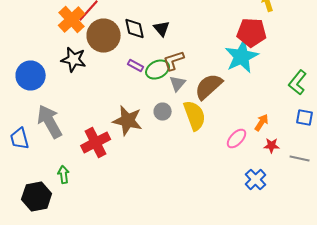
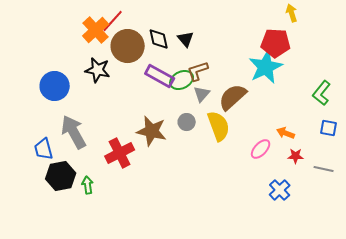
purple rectangle: (136, 66) -> (160, 76), size x1.8
orange arrow: (262, 122) -> (286, 133), turned -102
black hexagon: (37, 196) -> (61, 176), moved

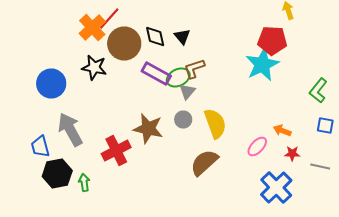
gray triangle: (202, 94) -> (187, 92), moved
brown semicircle: (233, 97) -> (204, 162), moved
blue cross: (280, 190) -> (276, 188), size x1.5

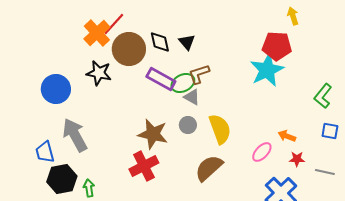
gray triangle: (187, 92) -> (192, 97), turned -42
red cross: (116, 150) -> (144, 166), moved

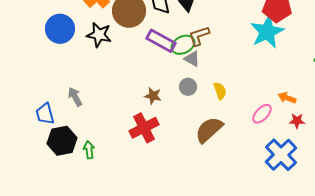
blue circle: (56, 89) -> (60, 29), moved
yellow semicircle: (220, 129) -> (220, 91), size x0.6
brown star: (153, 134) -> (153, 96), size x0.6
gray arrow: (75, 135) -> (75, 97), size x0.6

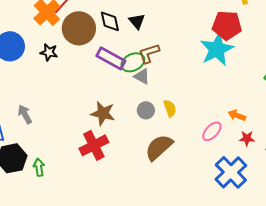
black star: (99, 35) -> (49, 52), size x0.7
gray circle: (188, 87) -> (146, 110), moved
brown star: (153, 96) -> (103, 113), size x1.4

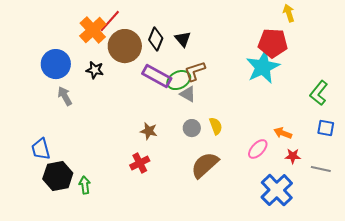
black diamond: (110, 21) -> (156, 39), turned 35
brown star: (103, 113) -> (149, 131), size x0.7
gray arrow: (25, 114) -> (65, 96), moved
red cross: (94, 145) -> (140, 163), size x0.7

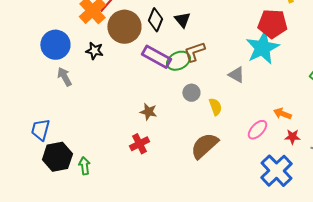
gray triangle: (188, 94) -> (236, 75), moved
gray circle: (192, 128) -> (191, 93), moved
blue trapezoid: (41, 149) -> (40, 130), turned 30

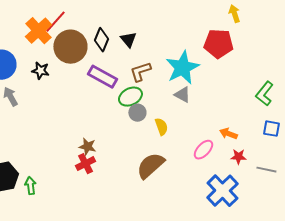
cyan star: (262, 48) -> (182, 68), moved
green ellipse: (178, 61) -> (130, 97), moved
brown star: (148, 112) -> (87, 147), moved

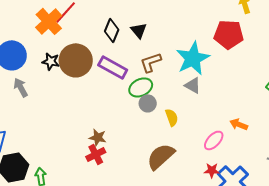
brown circle: (70, 47) -> (76, 60), moved
red star: (238, 157) -> (212, 170), moved

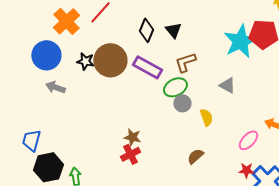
orange cross: (49, 21) -> (66, 21), moved
cyan star: (193, 58) -> (240, 41), moved
gray arrow: (21, 87) -> (55, 87), turned -42
brown semicircle: (161, 156) -> (195, 156), size x0.6

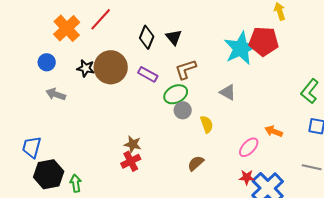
blue circle: (46, 55) -> (47, 62), size x0.6
purple rectangle: (147, 67) -> (148, 74), size x0.7

